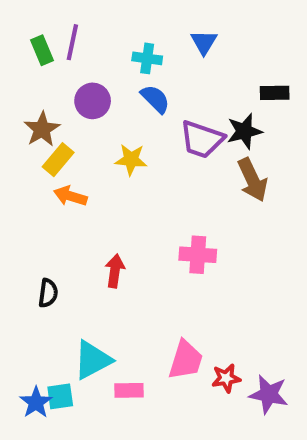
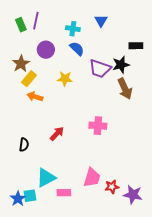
red arrow: (115, 271) -> (57, 134), turned 35

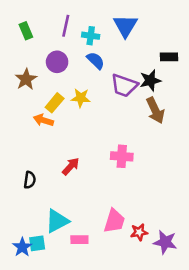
purple line: (36, 21) -> (66, 26), moved
blue triangle: (101, 21) -> (125, 26), size x1.5
yellow rectangle: (29, 79) -> (55, 103), moved

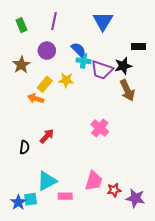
cyan cross: (91, 36) -> (83, 61), moved
pink cross: (122, 156) -> (100, 128), turned 36
red arrow: (71, 166) -> (47, 136), moved

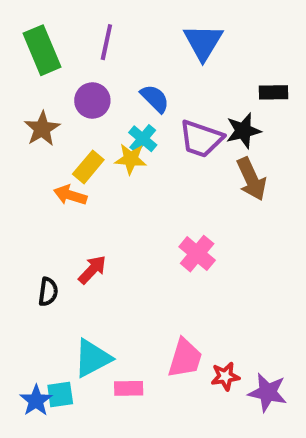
green rectangle: (21, 25) -> (42, 50), size x1.6
cyan cross: (83, 61) -> (143, 139), moved, turned 32

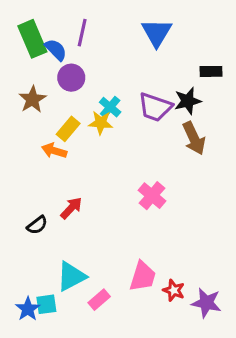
blue semicircle: (155, 98) -> (56, 50), moved
black semicircle: (48, 292) -> (37, 225), turned 45
red star: (225, 376) -> (174, 290), turned 30
pink rectangle: (129, 388) -> (99, 300), turned -40

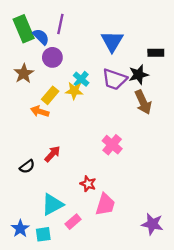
blue triangle: (157, 33) -> (112, 41), moved
red star: (174, 290) -> (88, 184), moved
cyan square: (46, 304) -> (43, 234), moved

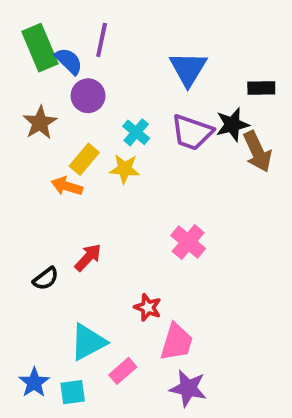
yellow star: (74, 91) -> (125, 169), moved
brown arrow: (143, 102) -> (257, 152), moved
purple star: (152, 224) -> (188, 388), moved

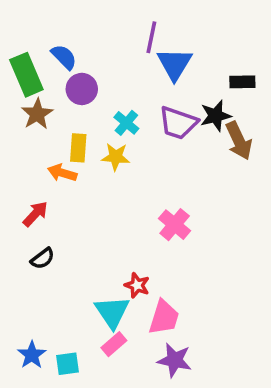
purple line: (102, 40) -> (151, 37), moved
green rectangle: (40, 48) -> (26, 75), moved
yellow rectangle: (84, 159) -> (78, 148), turned -36
red arrow: (88, 257) -> (35, 214), moved
cyan triangle: (88, 342) -> (112, 312), moved, turned -36

